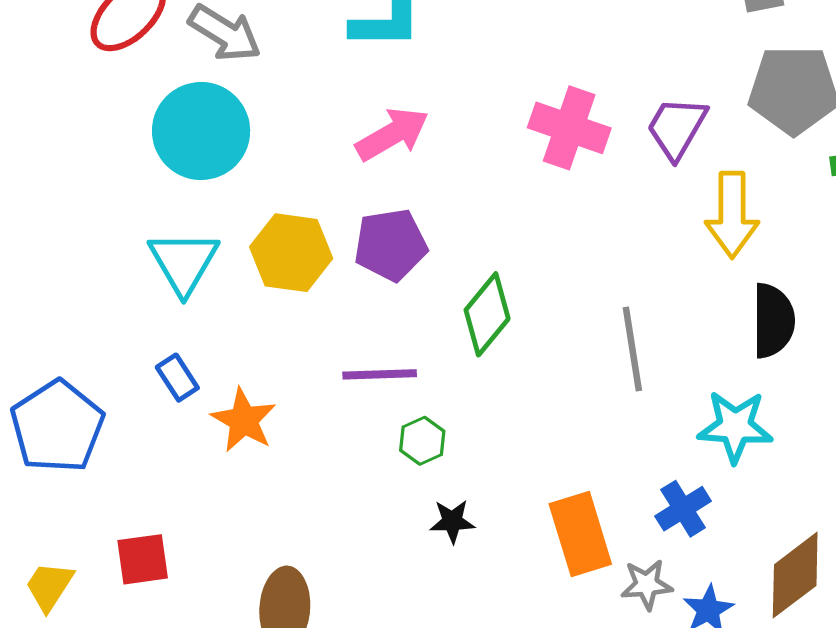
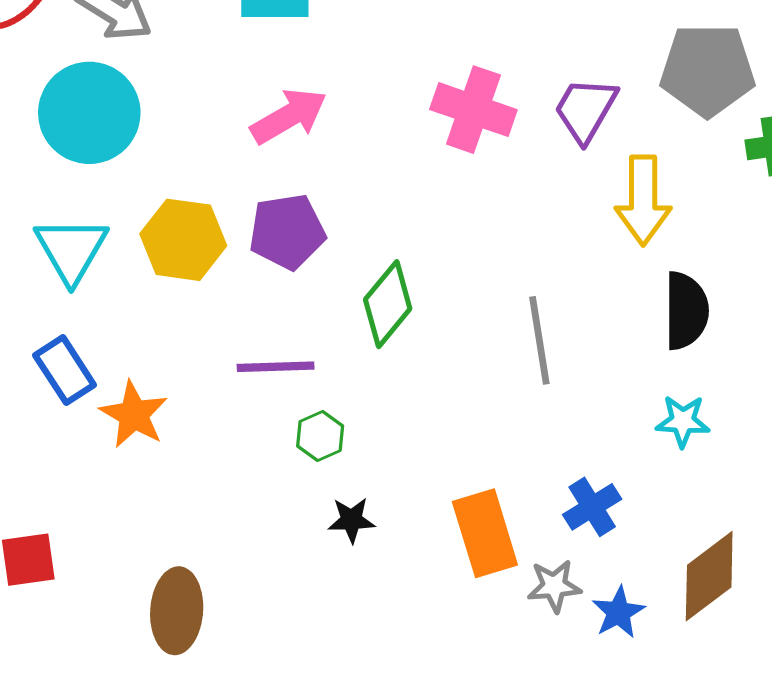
blue rectangle: (177, 378) -> (65, 370), size x1.4
cyan star: (735, 427) -> (683, 421), moved, size x0.7

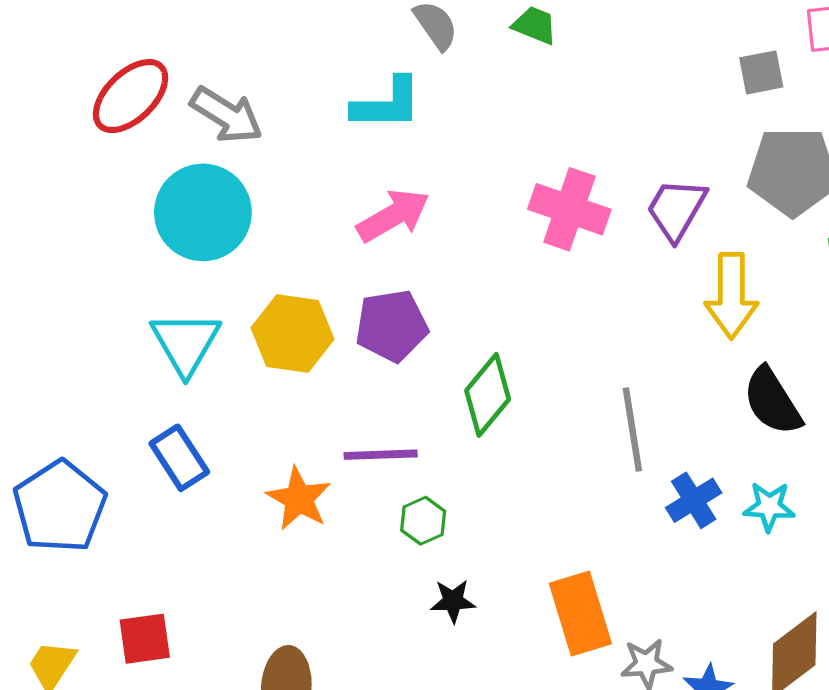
black semicircle: (686, 311) -> (772, 401), turned 148
orange star: (134, 415) -> (299, 499), moved
blue cross: (592, 507) -> (694, 500), moved

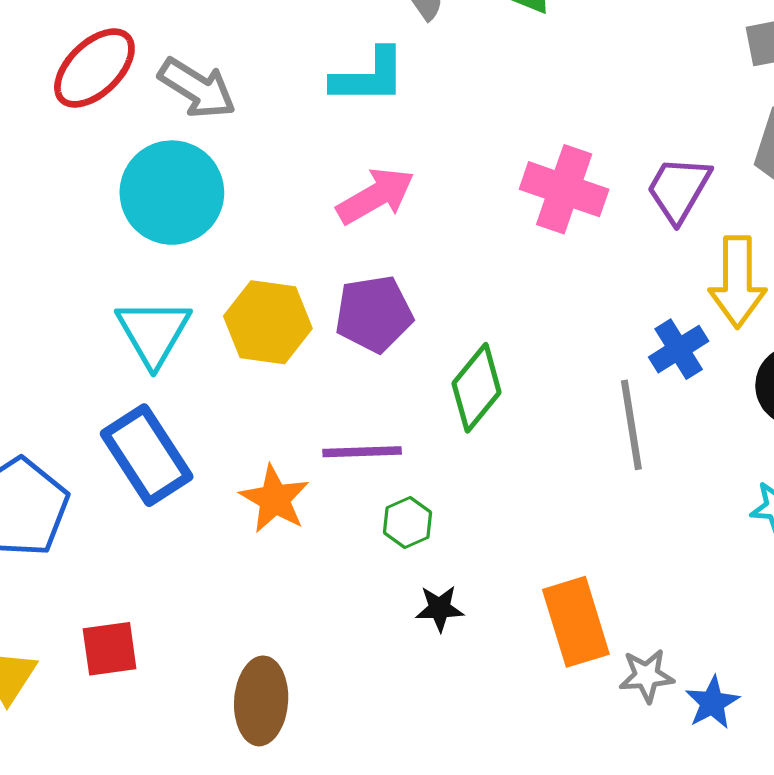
blue rectangle: (179, 458) -> (147, 455), size x1.4
blue cross: (694, 500) -> (679, 349), moved

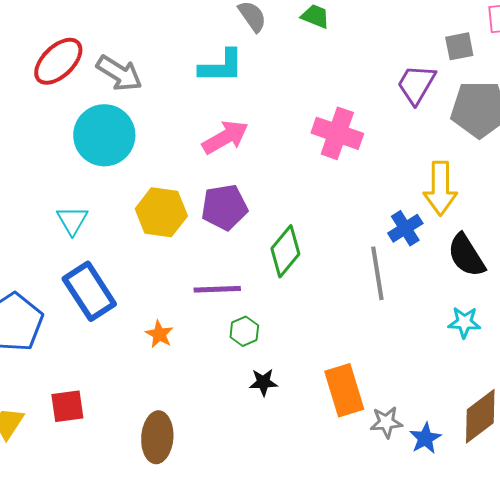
purple trapezoid: (679, 189) -> (416, 84), moved
cyan triangle: (153, 332) -> (72, 220), moved, size x0.7
orange star: (275, 499) -> (159, 334), moved, size x0.7

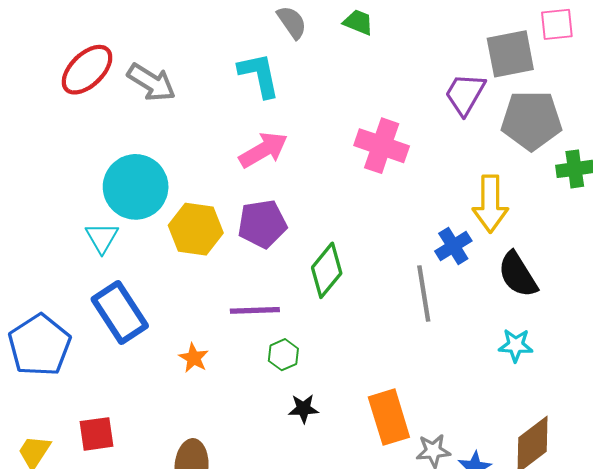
gray square: (459, 46) -> (510, 54), size x1.6
cyan L-shape: (221, 66) -> (259, 75), turned -102
cyan circle: (104, 135) -> (136, 187), moved

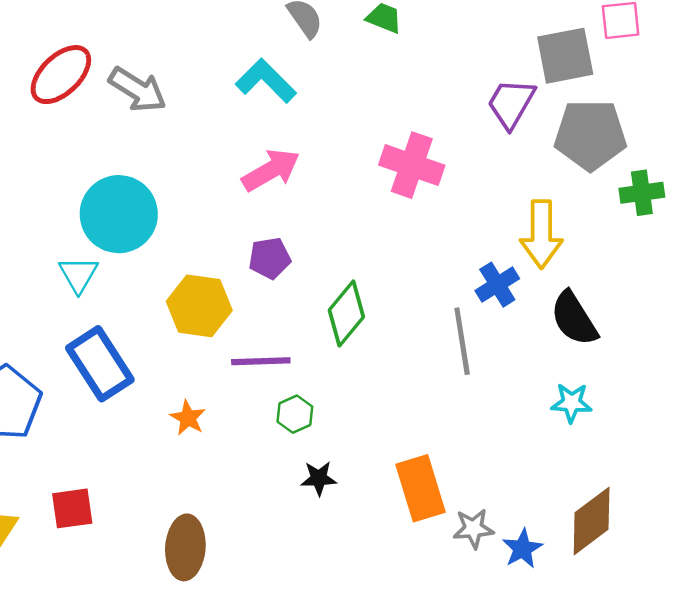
cyan L-shape: (259, 75) -> (266, 81), turned -33
purple pentagon: (262, 224) -> (270, 258), size x0.7
yellow hexagon: (196, 229) -> (199, 306), moved

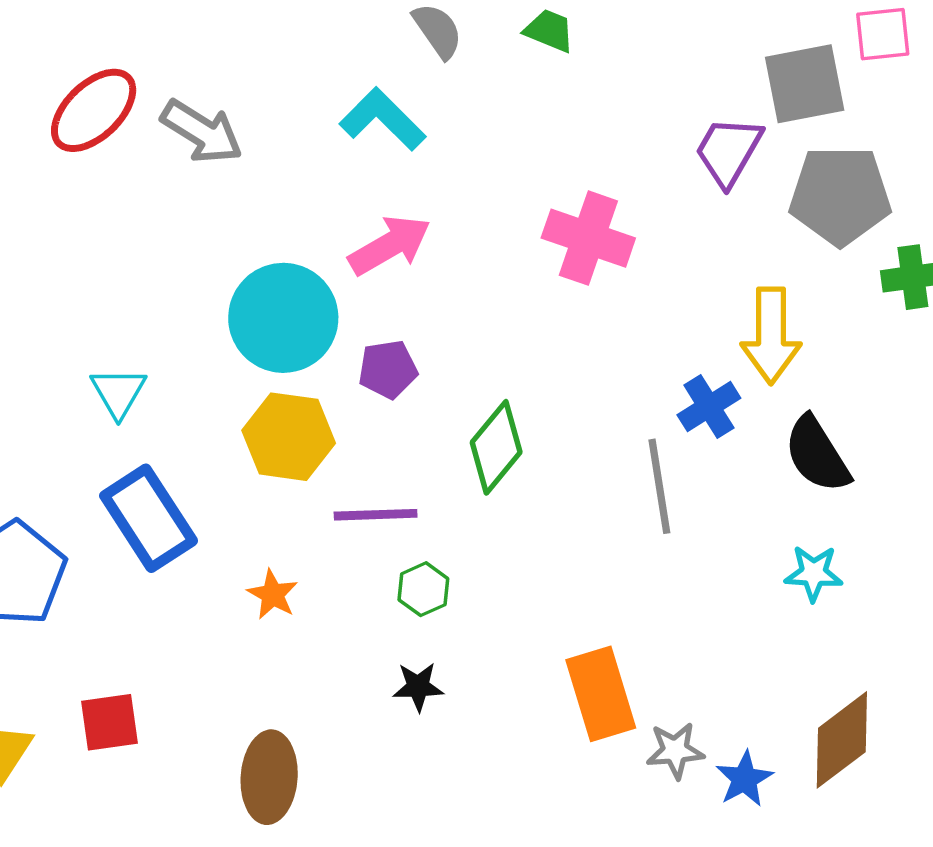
cyan circle: (119, 214) -> (283, 318), moved
black star: (319, 478) -> (418, 687), moved

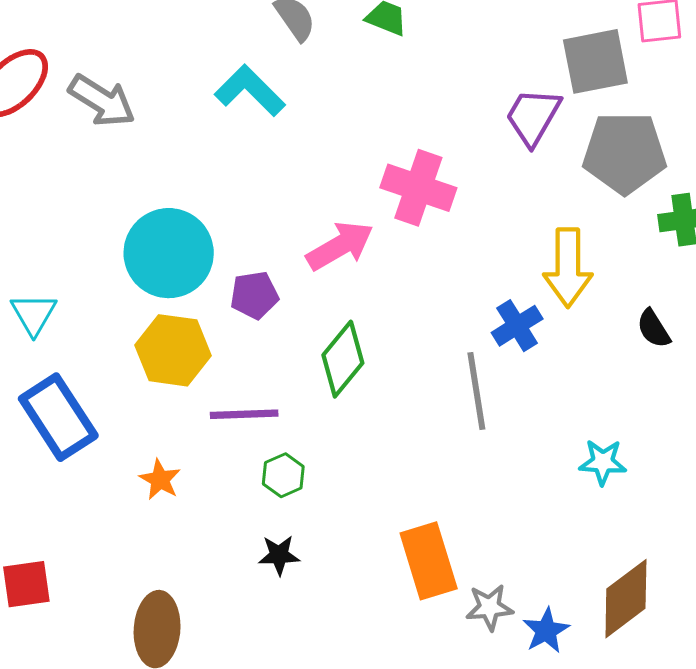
pink arrow: (390, 245) -> (340, 246), moved
black semicircle: (817, 454) -> (654, 329), moved, size x0.6

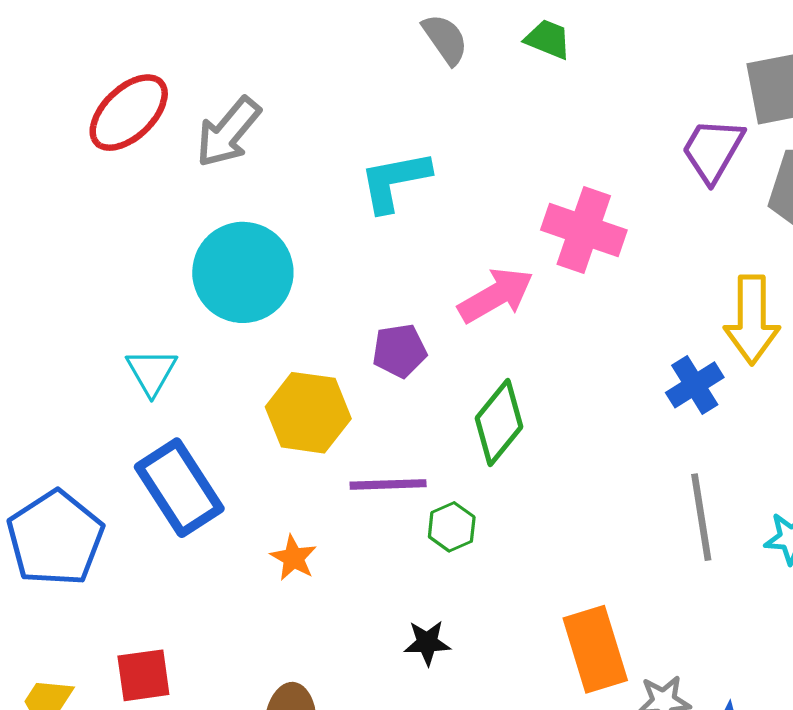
cyan L-shape: (250, 90) -> (395, 181), moved, turned -56
gray arrow: (102, 101) -> (228, 132), turned 98
cyan circle: (169, 253) -> (243, 272), moved
gray line: (476, 391) -> (701, 517), moved
green hexagon: (283, 475) -> (452, 527), moved

